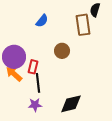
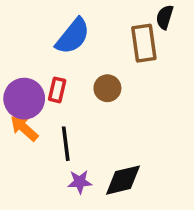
blue semicircle: (42, 21) -> (73, 36), size x1.6
red rectangle: (33, 67) -> (57, 90), moved
purple star: (35, 105) -> (80, 182), moved

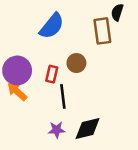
red rectangle: (57, 90) -> (52, 74), moved
black line: (66, 144) -> (63, 96), moved

